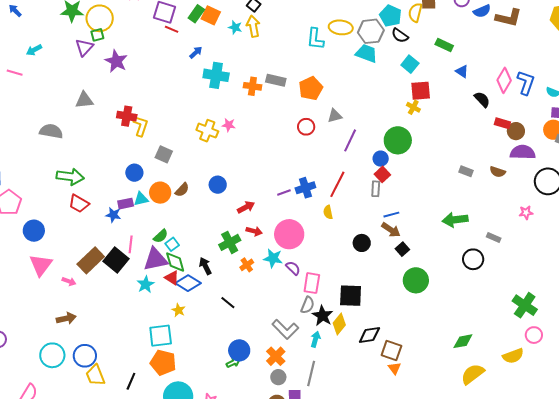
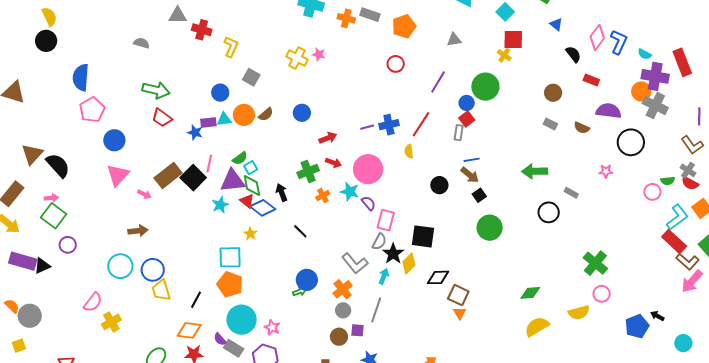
red cross: (127, 116) -> (202, 30), moved
gray triangle: (335, 116) -> (454, 40), moved
gray semicircle: (51, 131) -> (141, 43), size x0.7
brown circle: (516, 131) -> (553, 93), moved

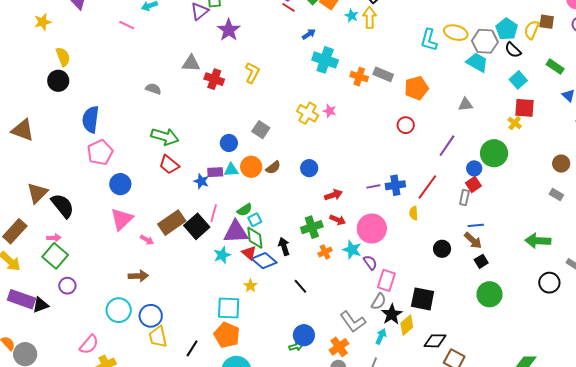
yellow L-shape: (231, 47) -> (252, 73), moved

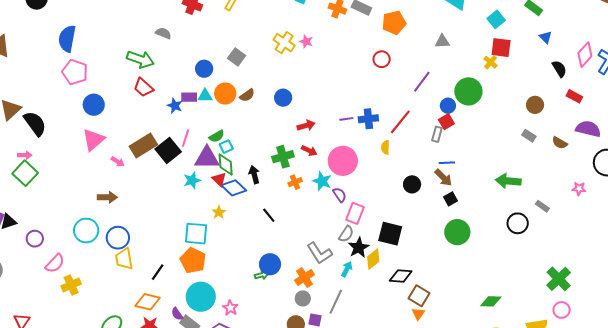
gray semicircle: (153, 89) -> (163, 33), moved
pink pentagon: (100, 152) -> (75, 72), turned -30
purple circle: (67, 286) -> (35, 239), moved

